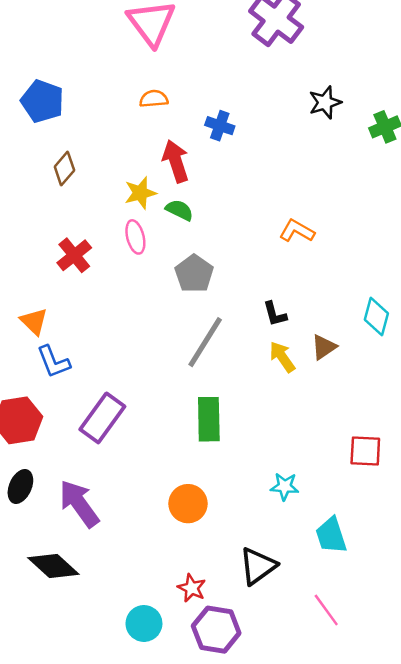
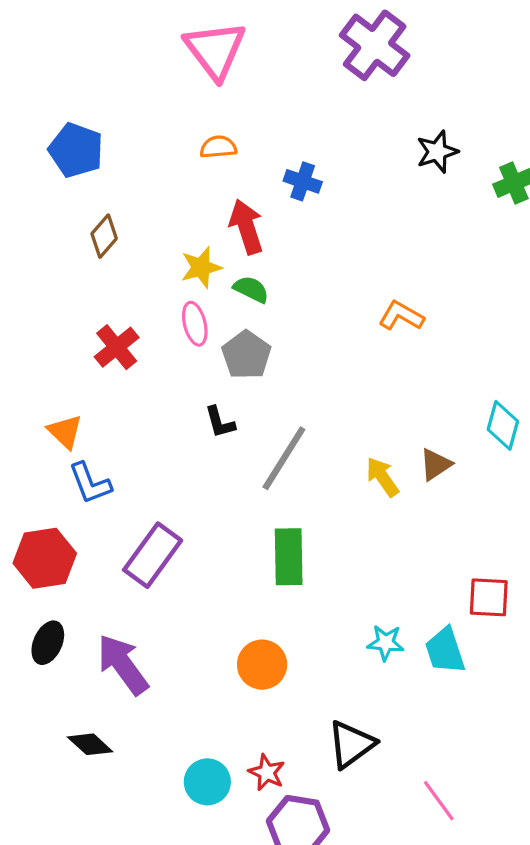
gray pentagon: (194, 274) -> (246, 355), moved
black L-shape: (275, 314) -> (220, 422), moved
cyan trapezoid: (331, 535) -> (445, 651), moved
black diamond: (53, 566) -> (90, 744), size x0.7
cyan circle: (144, 623) -> (207, 782), moved

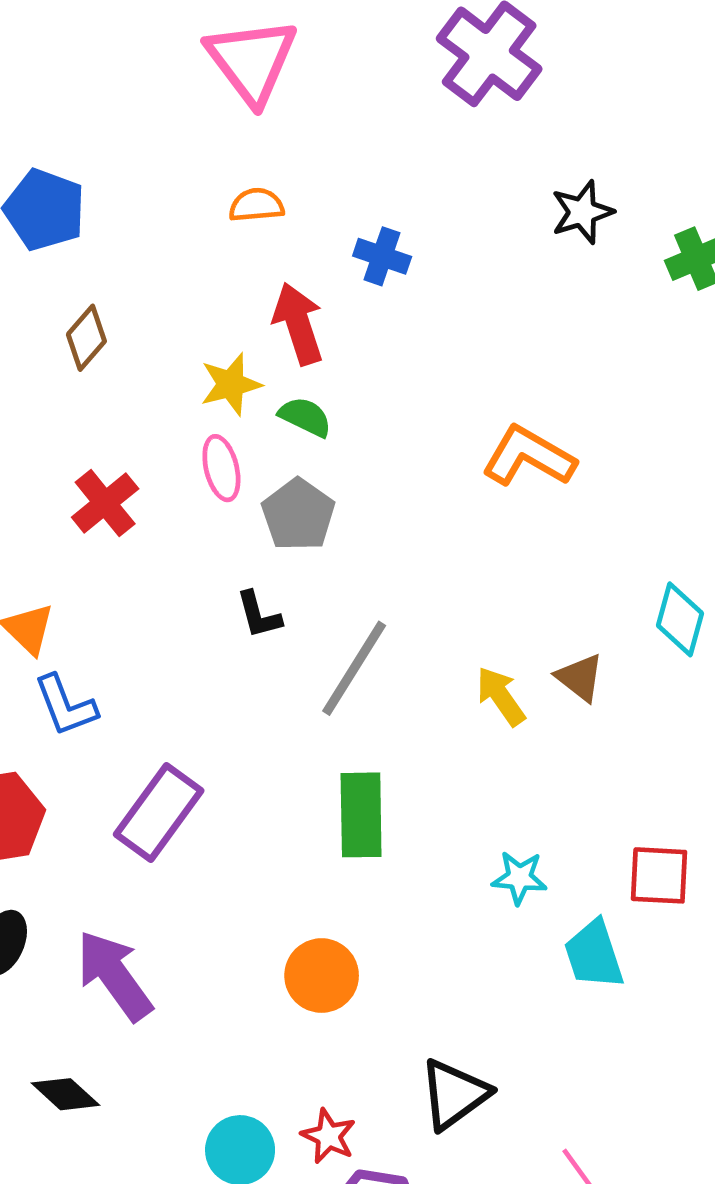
orange L-shape: (401, 316) -> (529, 456), size x1.4
brown triangle: (436, 464) -> (580, 678), turned -48
cyan star: (386, 643) -> (519, 878), moved

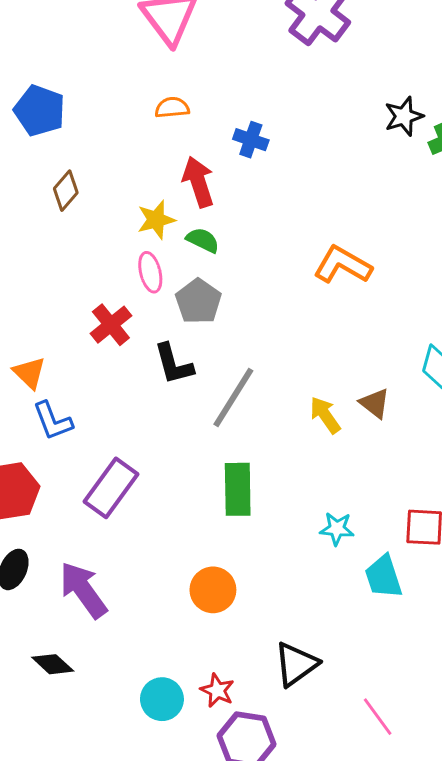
black star: (582, 212) -> (404, 116), moved
red cross: (105, 503) -> (111, 325), moved
black L-shape: (259, 615) -> (174, 364), size x1.4

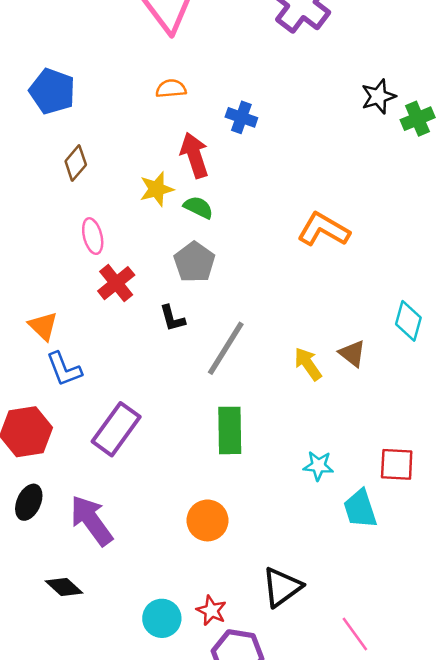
pink ellipse: (150, 272) -> (93, 236), moved
black L-shape: (174, 364) -> (172, 318), size x0.7

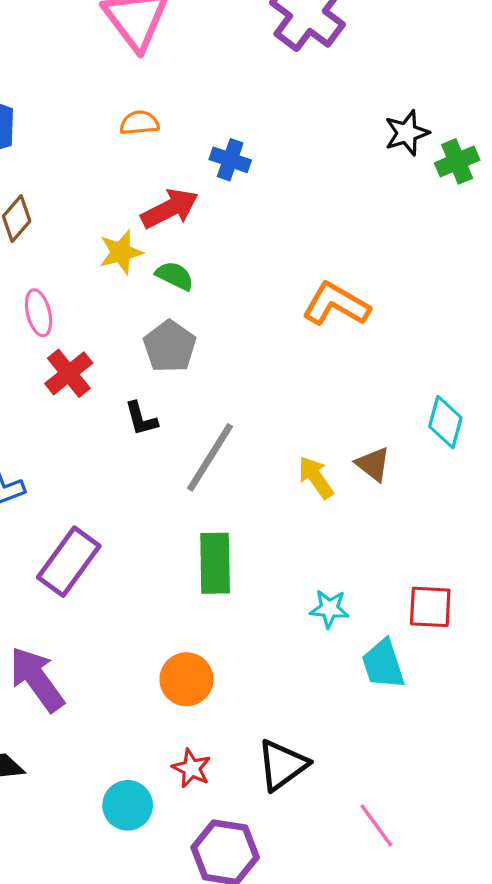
red arrow: (194, 155) -> (170, 209), turned 81
red star: (211, 610) -> (191, 768), moved

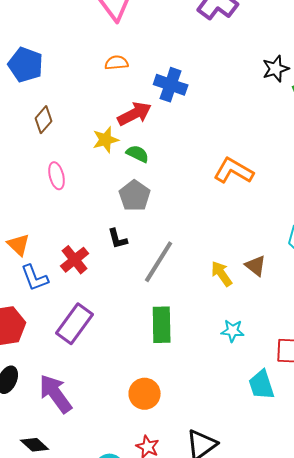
blue cross: (230, 160) -> (171, 85), size x1.4
red cross: (69, 373) -> (75, 260), moved
cyan star: (329, 609) -> (233, 331), moved

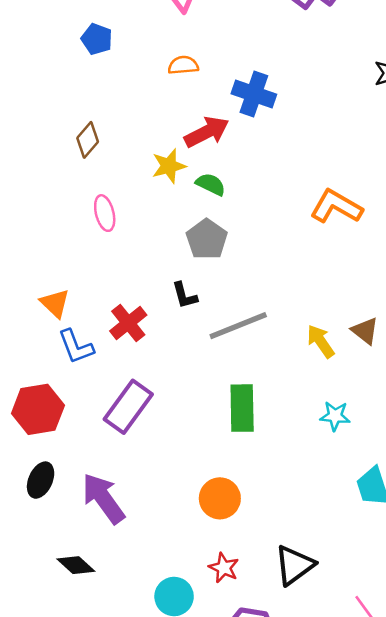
blue pentagon: (26, 65) -> (97, 39), moved, size x0.7
gray line: (159, 262) -> (238, 326), turned 36

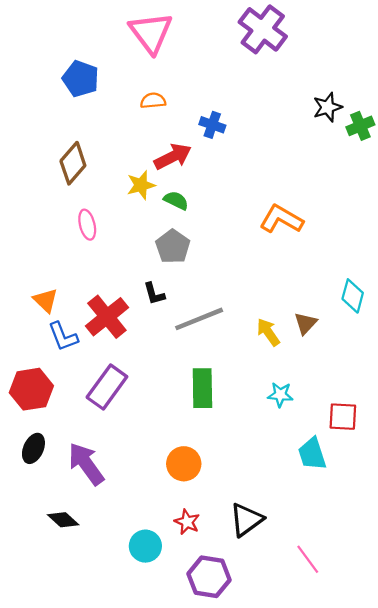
blue pentagon: (97, 39) -> (81, 79), size x1.4
blue cross: (254, 94) -> (212, 125), size x0.7
brown diamond: (88, 140) -> (73, 163), size x1.4
red cross: (128, 323) -> (107, 317), size x1.4
brown triangle: (365, 331) -> (306, 323), turned 35

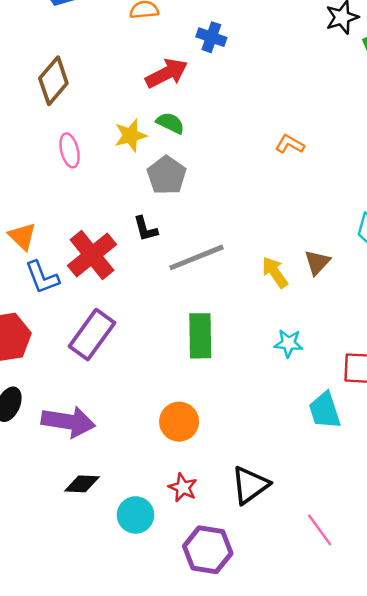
yellow star: (141, 185) -> (131, 135), moved
orange L-shape: (281, 219) -> (290, 144), size x0.6
purple arrow: (86, 464) -> (68, 422), turned 135
black diamond: (63, 520) -> (82, 484), moved, turned -40

